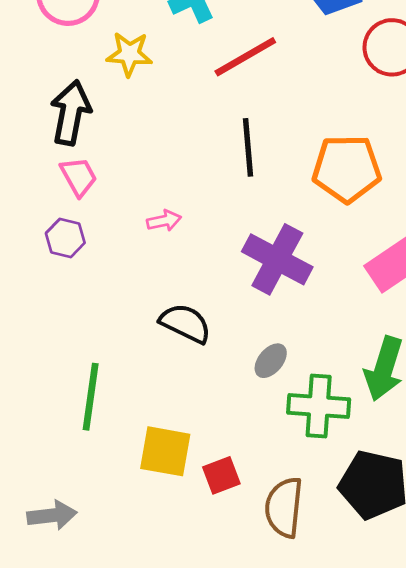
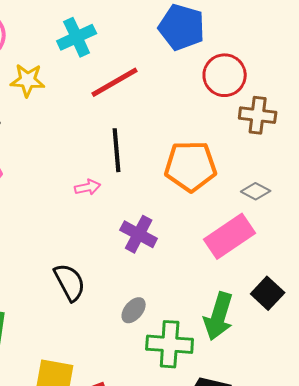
pink arrow: (164, 221) -> (88, 187), moved
purple cross: (277, 259) -> (139, 234), size x0.7
black semicircle: (185, 323) -> (70, 282), turned 36

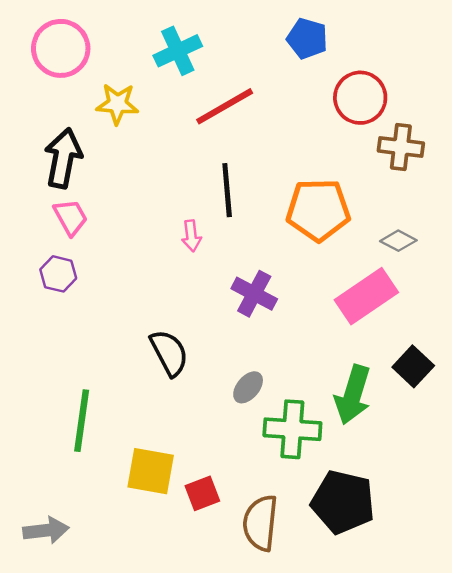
blue pentagon: (182, 27) -> (307, 39), size x0.7
pink arrow: (88, 187) -> (191, 236), turned 95

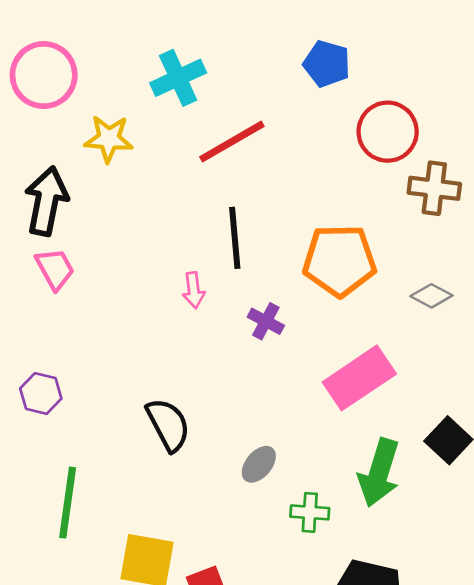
purple hexagon: (58, 274) -> (41, 394), moved
purple cross: (254, 294) -> (266, 321), moved, size x0.7
pink rectangle: (366, 296) -> (359, 378), moved
green cross: (292, 429) -> (310, 512), size x0.6

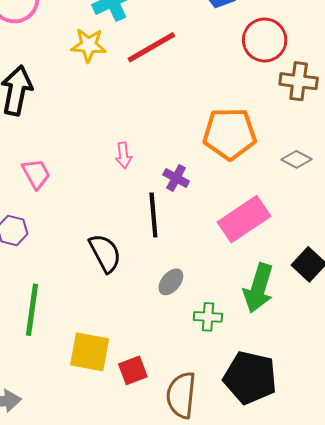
yellow star: (109, 139) -> (89, 45), moved
black line: (235, 238) -> (153, 215), moved
pink trapezoid: (55, 269) -> (36, 174), moved

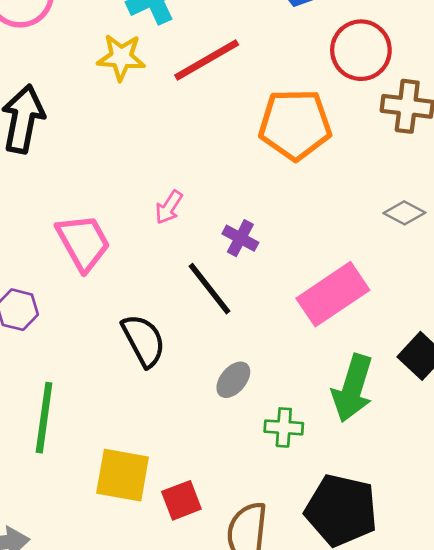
orange pentagon: (230, 134) -> (295, 125), moved
pink arrow: (124, 155) -> (169, 207), turned 40
pink trapezoid: (36, 174) -> (83, 242), moved, size x1.4
black line: (153, 215) -> (209, 289), turned -33

